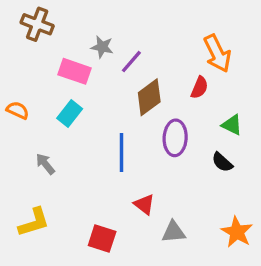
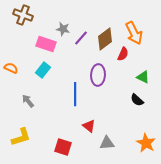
brown diamond: (149, 97) -> (105, 39), moved
purple ellipse: (175, 138) -> (98, 75), moved

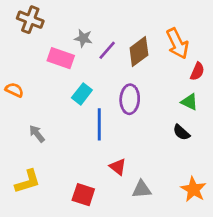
red semicircle: (123, 54) -> (197, 71), moved
cyan rectangle: (43, 70) -> (82, 94), moved

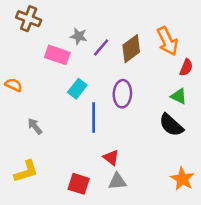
black semicircle: (181, 132) -> (171, 125), size x1.5
gray triangle: (142, 189) -> (117, 181), moved

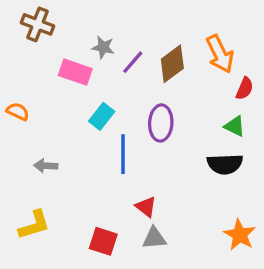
black semicircle: (171, 125) -> (225, 164), turned -44
gray arrow: (35, 126) -> (46, 166), turned -48

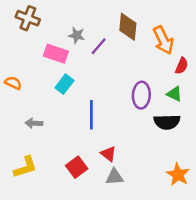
brown diamond: (172, 64) -> (128, 27), moved, turned -48
cyan rectangle: (102, 116) -> (64, 84), moved
purple ellipse: (161, 123) -> (141, 95), moved
red square: (103, 241) -> (77, 167), moved, turned 35

